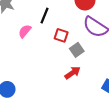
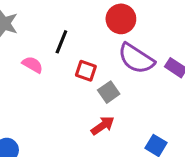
pink semicircle: (25, 31) -> (33, 65), turned 80

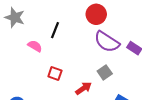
red square: (86, 71) -> (55, 73), moved
gray square: (109, 92) -> (105, 72), moved

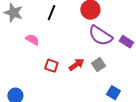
black line: (55, 30) -> (51, 13), moved
red arrow: (84, 88) -> (76, 65), moved

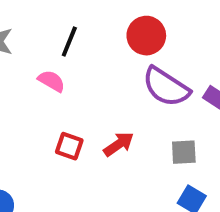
pink semicircle: (32, 40) -> (51, 81), moved
gray square: (98, 65) -> (184, 152), moved, turned 32

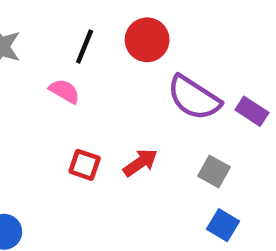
red circle: (146, 36) -> (147, 40), moved
gray square: (184, 152) -> (214, 172), turned 32

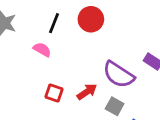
purple semicircle: (194, 98) -> (119, 75), moved
gray square: (214, 172) -> (115, 106), moved

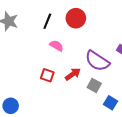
pink semicircle: (42, 50) -> (56, 46), moved

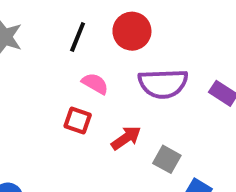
purple semicircle: (97, 61) -> (163, 84), moved, turned -35
red square: (47, 75) -> (78, 120), moved

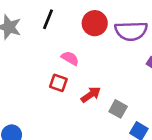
black line: (78, 37) -> (48, 19), moved
purple semicircle: (163, 84) -> (131, 31), moved

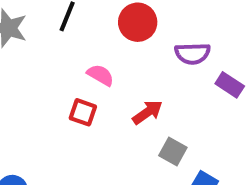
purple semicircle: (131, 31) -> (193, 54), moved, size x0.7
red arrow: (91, 95) -> (147, 112), moved

